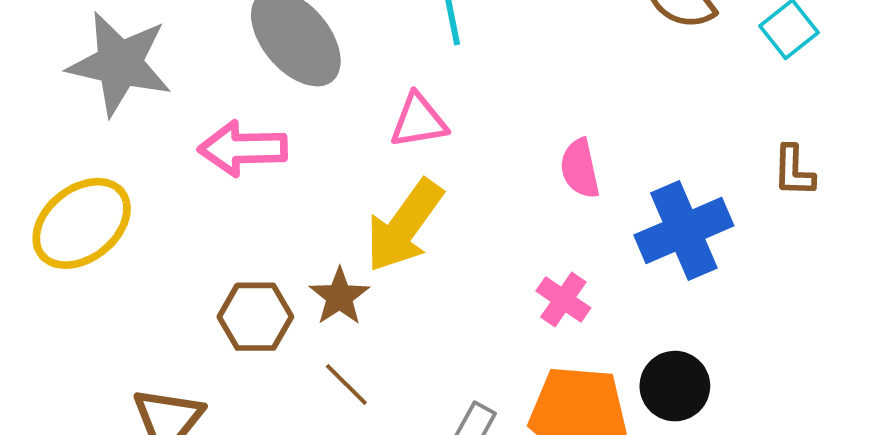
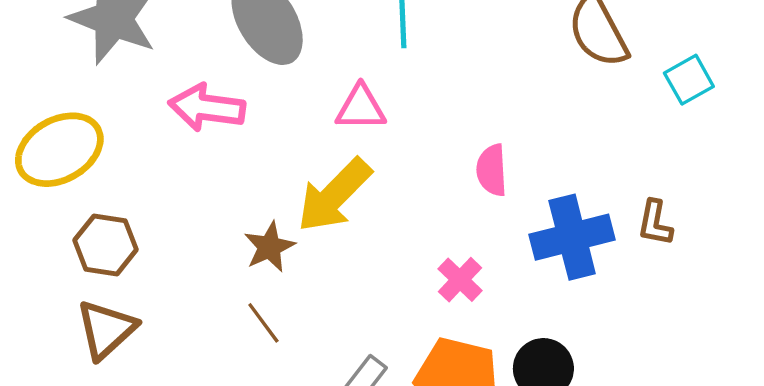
brown L-shape: (794, 171) -> (655, 223), moved
brown hexagon: (255, 317) -> (105, 245), moved

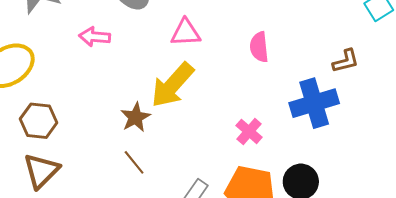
pink arrow: (207, 108) -> (95, 37), size x0.7
pink semicircle: (492, 170) -> (259, 47), moved
brown L-shape: (655, 223) -> (346, 61), moved, turned -112

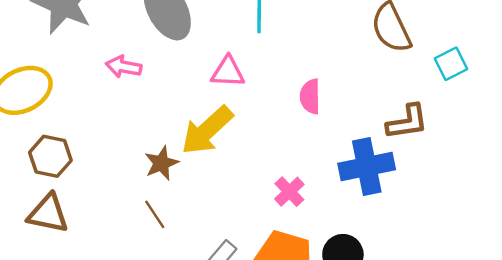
brown L-shape: (346, 61) -> (407, 122), size x1.4
brown triangle: (41, 171) -> (48, 214), turned 51

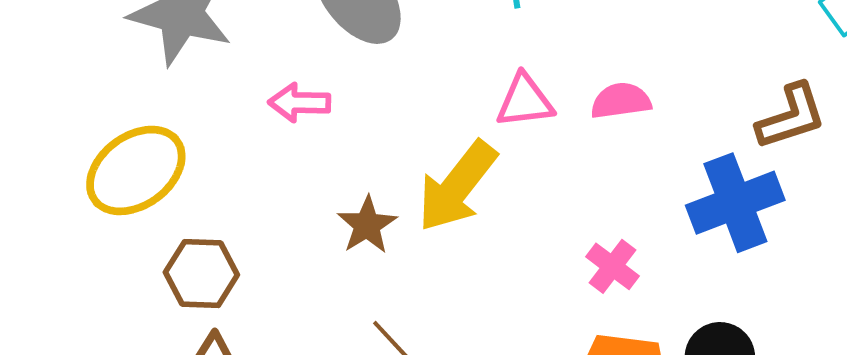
pink triangle: (228, 72) -> (525, 101), moved
pink semicircle: (310, 96) -> (621, 101), turned 92
brown star: (161, 163) -> (367, 225), moved

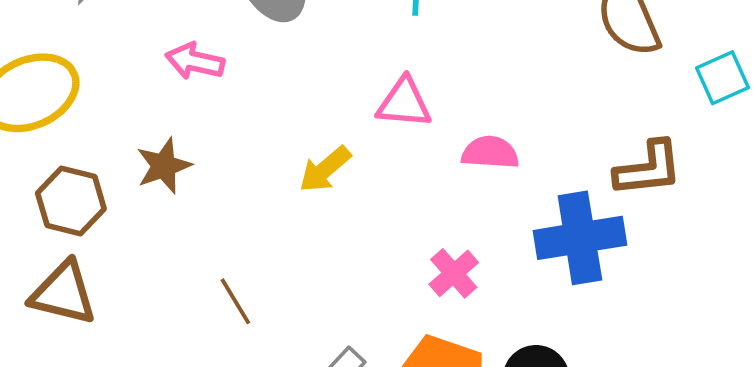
pink semicircle: (621, 101) -> (490, 153), moved
yellow arrow: (457, 186) -> (325, 169), size x0.6
brown star: (367, 225) -> (164, 166), moved

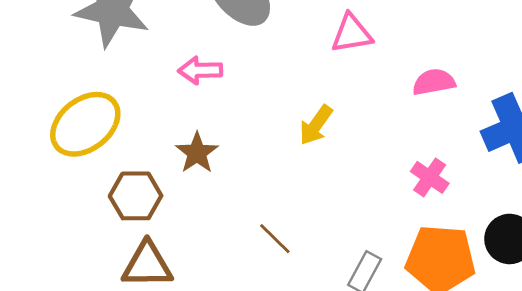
pink triangle: (404, 103) -> (352, 34), moved

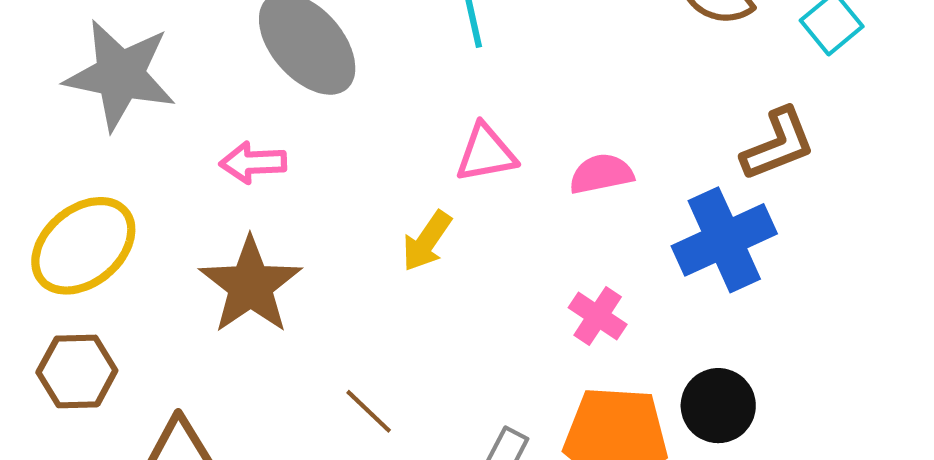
pink triangle: (352, 34) -> (486, 153), moved
brown star: (197, 153) -> (250, 285), size x1.6
brown hexagon: (136, 196) -> (77, 371), moved

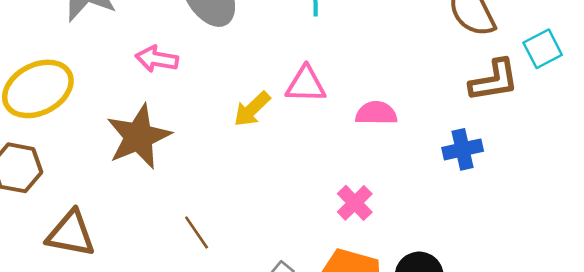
brown L-shape: (778, 144) -> (494, 80), moved
blue cross: (724, 240) -> (463, 149), moved, size x0.6
yellow arrow: (427, 241) -> (252, 109), moved

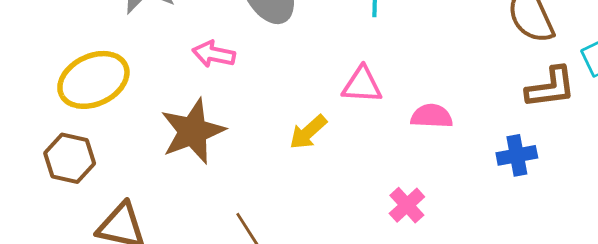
yellow arrow: (252, 109) -> (308, 132), moved

